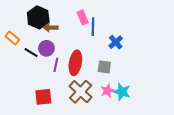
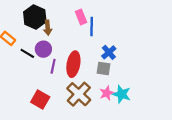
brown arrow: (51, 28) -> (48, 28), turned -96
blue cross: (116, 42) -> (109, 52), moved
red square: (43, 97) -> (40, 99), turned 36

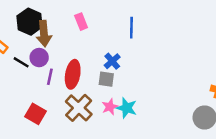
blue line: (92, 27) -> (131, 28), moved
brown arrow: (48, 28) -> (44, 34), size x1.5

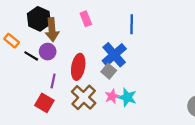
blue cross: (112, 61) -> (114, 55), size x1.6
purple line: (50, 77) -> (53, 81), moved
gray square: (106, 79) -> (109, 71), turned 32

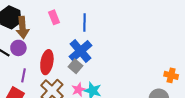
blue line: (132, 24) -> (85, 22), moved

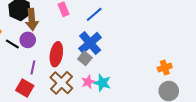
blue line: (85, 22) -> (94, 14), turned 48
orange cross: (171, 75) -> (165, 67), moved, turned -32

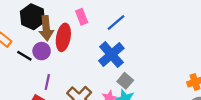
red ellipse: (56, 54) -> (63, 37), moved
gray square: (85, 58) -> (125, 81), moved

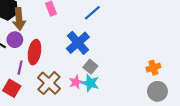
blue line: (116, 22) -> (92, 13), moved
red ellipse: (63, 37) -> (34, 52), moved

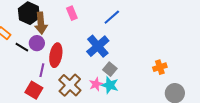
orange cross: (153, 68) -> (160, 67), moved

